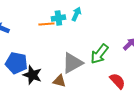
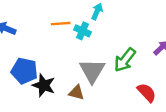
cyan cross: (58, 18) -> (83, 31), moved, turned 32
gray triangle: (72, 63) -> (92, 71), turned -30

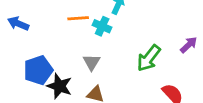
blue pentagon: (24, 71) -> (38, 70), turned -30
gray triangle: (92, 71) -> (91, 62), moved, size x0.6

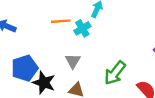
cyan cross: (102, 26) -> (82, 28), turned 35
green arrow: (149, 58) -> (115, 73), moved

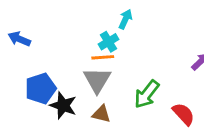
orange line: (61, 21) -> (103, 57), moved
gray triangle: (73, 61) -> (97, 80), size x1.5

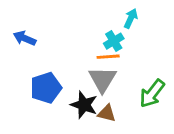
black star: (63, 105) -> (84, 105), moved

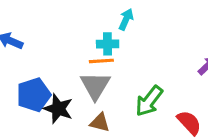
cyan cross: (114, 41) -> (108, 44), turned 30
black star: (84, 105) -> (58, 109), moved

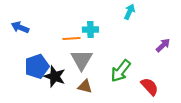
cyan arrow: (126, 19) -> (130, 12), moved
orange line: (101, 61) -> (71, 39), moved

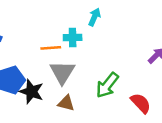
cyan arrow: (130, 12) -> (94, 17), moved

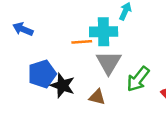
cyan cross: (73, 38) -> (104, 32), size x1.5
gray triangle: (62, 72) -> (109, 62), moved

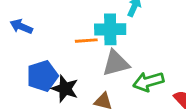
gray triangle: (109, 62) -> (116, 63), turned 44
green arrow: (138, 79) -> (148, 82), turned 36

